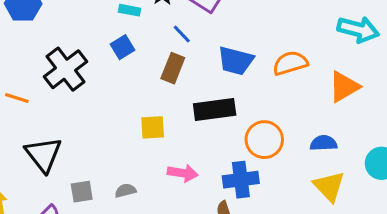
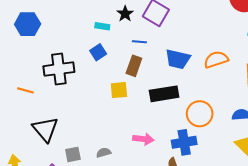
blue line: (182, 34) -> (139, 42), turned -40
black cross: (66, 69) -> (59, 69), turned 32
yellow square: (153, 127) -> (119, 90), moved

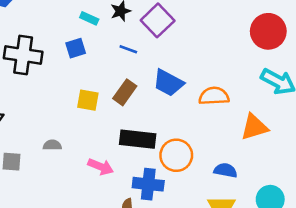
brown rectangle: (134, 66) -> (125, 92), moved
black rectangle: (164, 94) -> (138, 139), moved
gray semicircle: (104, 153) -> (52, 145), moved

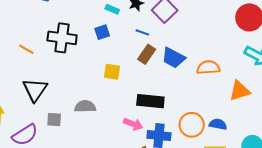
brown rectangle: (125, 92) -> (147, 54), moved
gray semicircle: (52, 145) -> (85, 107), size x1.5
orange circle: (176, 155) -> (192, 125), moved
pink arrow: (101, 167) -> (133, 124), moved

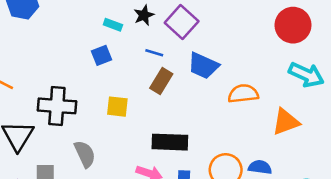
black cross: (62, 38) -> (57, 106), moved
blue trapezoid: (173, 58) -> (203, 66), moved
gray semicircle: (85, 107) -> (85, 154), turned 70

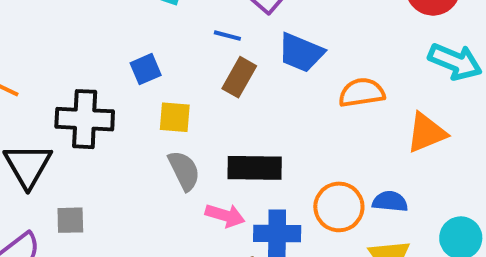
blue square: (101, 55) -> (146, 69), moved
gray semicircle: (85, 154) -> (184, 171), moved

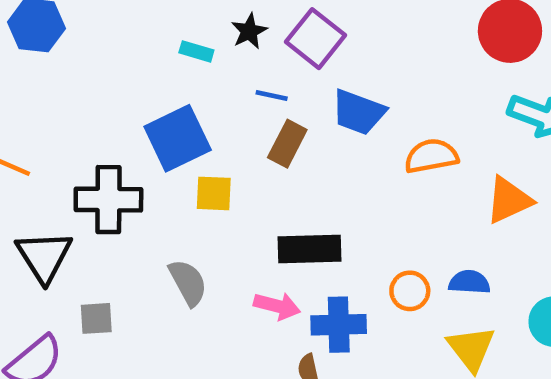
blue square: (146, 69) -> (178, 138), size x1.8
gray semicircle: (184, 171) -> (188, 282), moved
orange circle: (339, 207) -> (410, 291), size x0.7

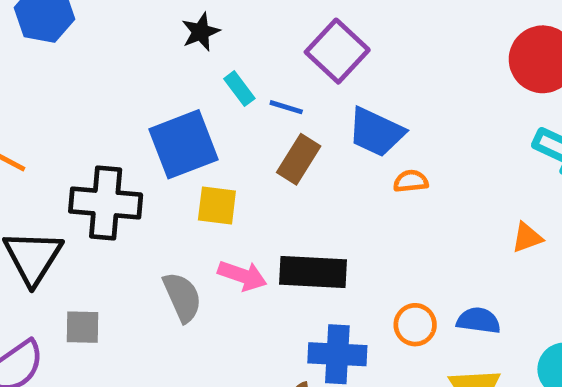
black star: (249, 31) -> (201, 32), moved
cyan rectangle: (196, 51) -> (239, 89), moved, turned 32
orange semicircle: (431, 156) -> (411, 181), moved, size x0.6
orange triangle: (509, 200) -> (527, 237), size x0.6
pink arrow: (277, 306) -> (242, 276), moved

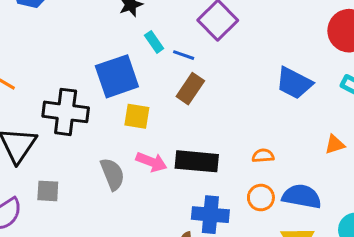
blue trapezoid: (376, 132) -> (294, 83), moved
orange semicircle: (411, 181) -> (263, 156), moved
blue semicircle: (479, 321) -> (302, 196), size x1.4

